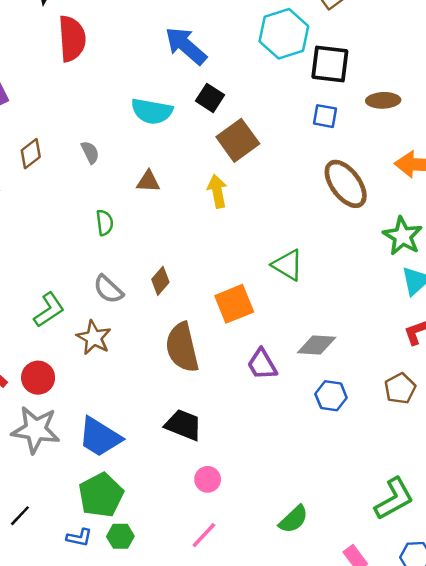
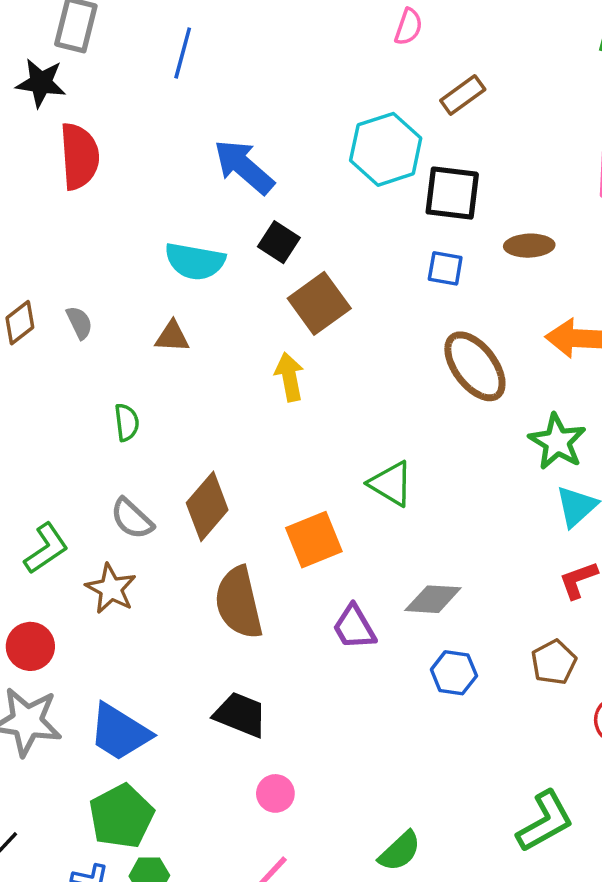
gray semicircle: (90, 152) -> (79, 323), moved
brown triangle: (148, 181) -> (172, 337), moved
brown diamond: (160, 281) -> (207, 506), size x1.6

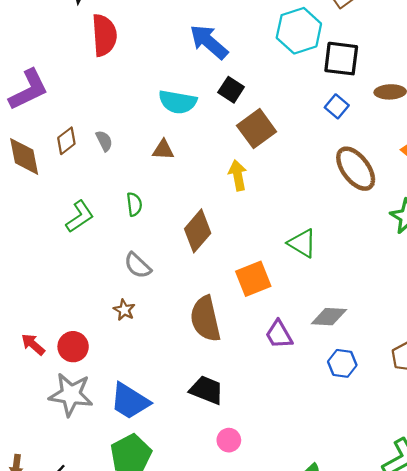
blue square: (445, 268) -> (337, 106), turned 30
brown diamond: (207, 506) -> (198, 231), moved
green L-shape: (46, 548) -> (80, 217), moved
brown star: (111, 589) -> (124, 310), size x0.7

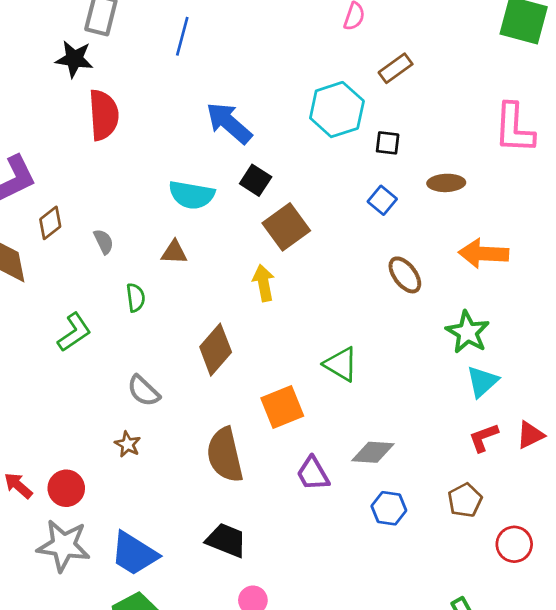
black square: (341, 59) -> (388, 143), size x0.6
brown diamond: (66, 141) -> (50, 223), moved
brown ellipse: (356, 169) -> (405, 275), size x0.7
green semicircle: (134, 204) -> (136, 298), moved

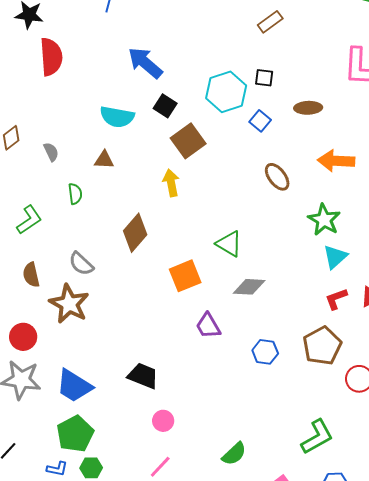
cyan hexagon: (337, 110) -> (226, 92), moved
brown star: (128, 444) -> (69, 304), size x2.0
gray diamond: (373, 452) -> (249, 287), moved
brown semicircle: (225, 455) -> (31, 275), moved, size x0.6
brown pentagon: (465, 500) -> (322, 346), size x1.5

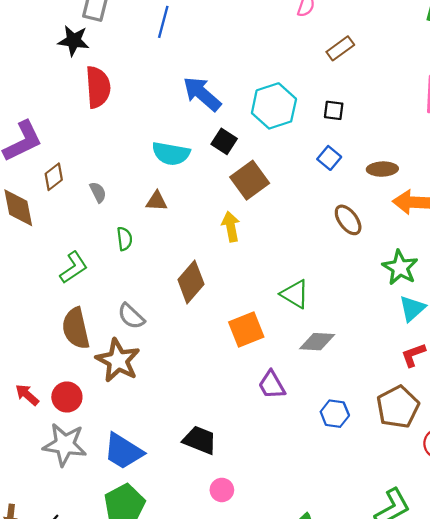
cyan hexagon: (226, 92) -> (274, 106), moved
brown ellipse: (308, 108) -> (382, 169), moved
brown semicircle: (31, 275) -> (76, 328), size x1.5

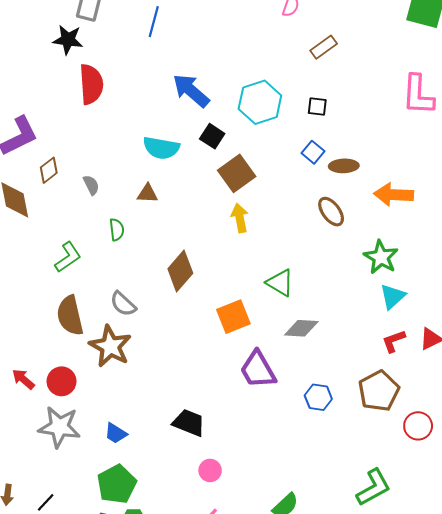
brown ellipse: (382, 169) -> (344, 166), moved
yellow arrow: (231, 227) -> (240, 218), moved
purple trapezoid: (272, 385) -> (258, 370), size x1.4
blue trapezoid: (123, 451) -> (116, 433), size x0.6

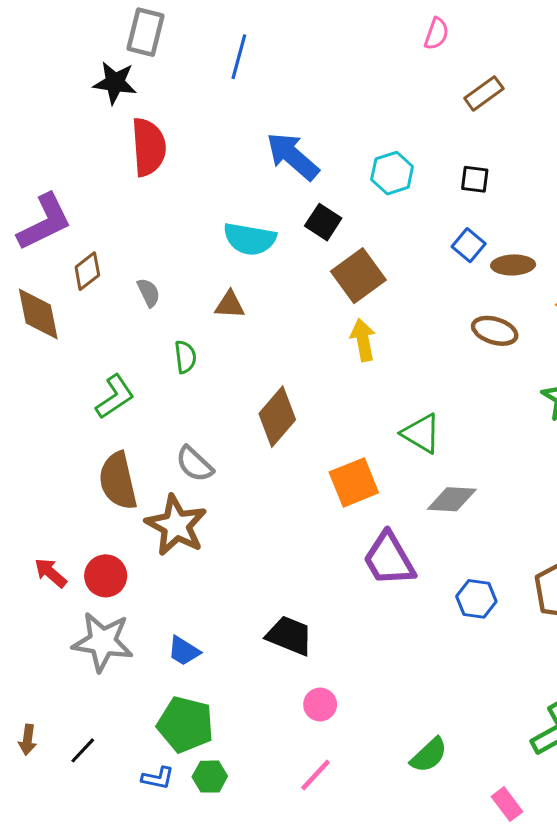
cyan hexagon: (260, 102) -> (392, 173), size x0.7
brown ellipse: (331, 212) -> (495, 331), turned -36
green pentagon: (117, 484) -> (185, 724), turned -30

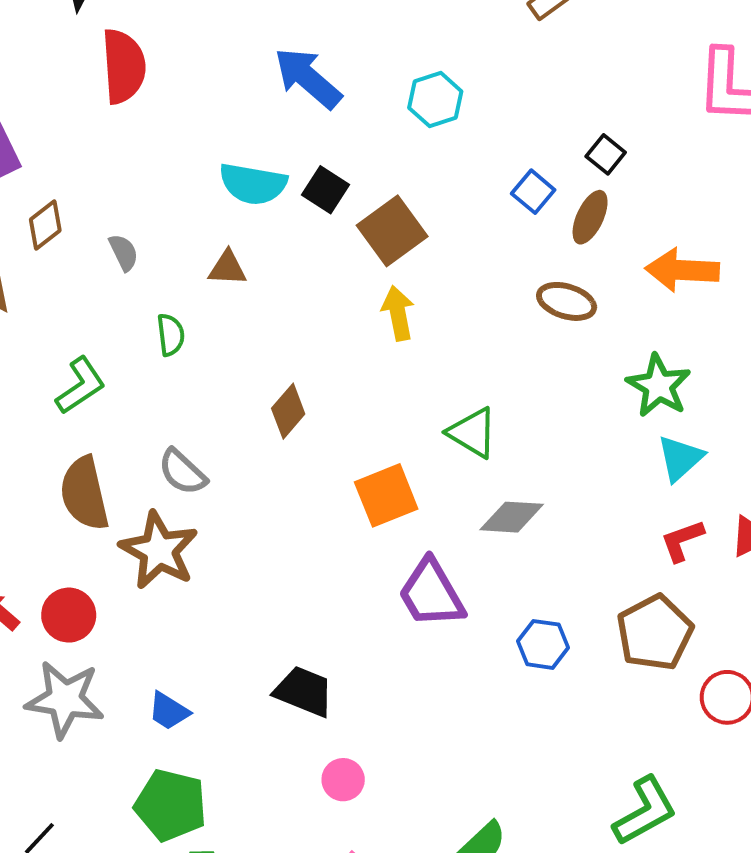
black square: (475, 179) -> (606, 154), moved, turned 32
black square: (323, 222) -> (325, 190), moved
brown ellipse: (513, 265) -> (590, 217), turned -63
brown diamond: (277, 417) -> (288, 411), size x0.7

